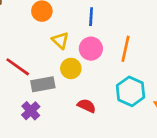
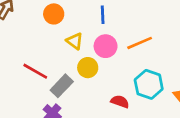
orange line: (125, 49) -> (140, 43), turned 60
gray rectangle: (43, 84) -> (62, 86), turned -30
red semicircle: (87, 106) -> (120, 102), moved

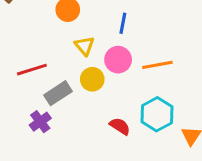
red line: (35, 71) -> (32, 70), turned -60

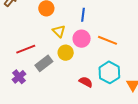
orange line: (157, 65) -> (107, 40), turned 36
purple cross: (40, 122) -> (19, 77), moved

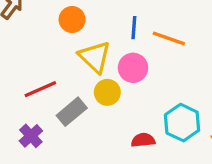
yellow triangle: (59, 31) -> (95, 57), size x1.5
orange line: (107, 40) -> (169, 38), moved
red semicircle: (86, 82) -> (143, 140), turned -32

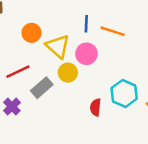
orange circle: (72, 19) -> (32, 33), moved
red semicircle: (143, 140) -> (96, 107), turned -77

